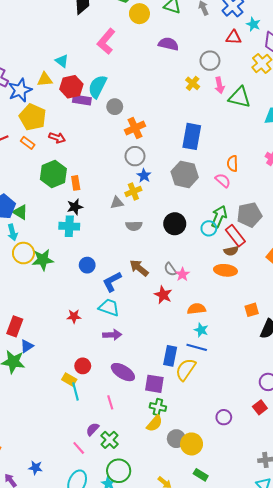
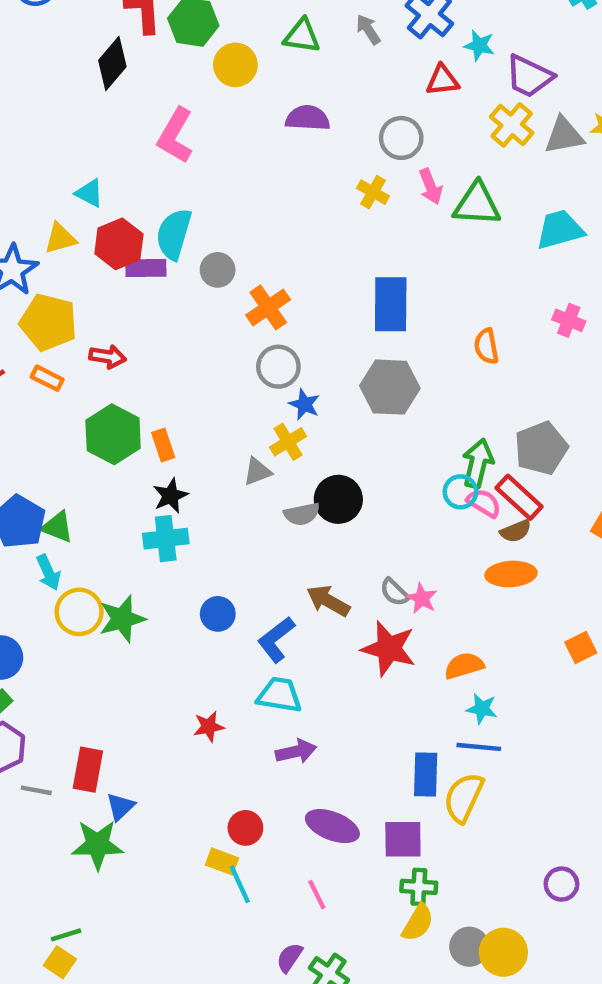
pink semicircle: (223, 180) -> (484, 503), moved
black circle: (175, 224) -> (338, 499), moved
red star: (163, 295) -> (389, 649), size x1.4

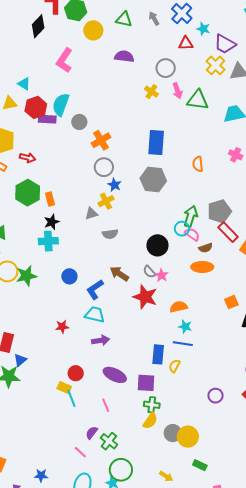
red rectangle: (519, 497) -> (228, 232), moved
black circle: (338, 499) -> (157, 245), moved
yellow semicircle: (464, 798) -> (174, 366), size x0.6
purple circle: (561, 884) -> (215, 396), moved

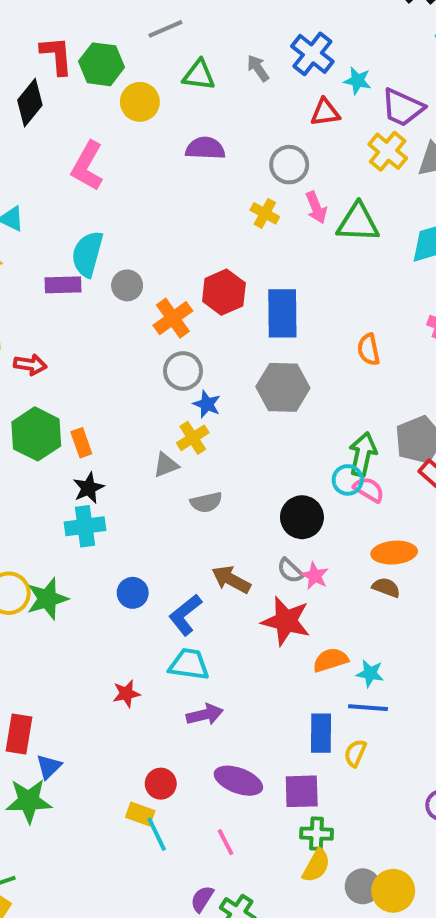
red hexagon: (36, 107) -> (224, 292), moved
brown semicircle: (206, 248) -> (386, 588), moved, turned -136
orange semicircle: (179, 307) -> (330, 660), moved

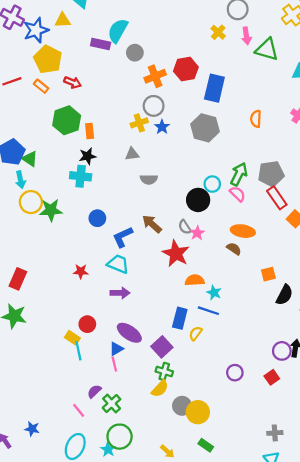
yellow cross: (193, 438) -> (139, 123), moved
cyan circle: (348, 480) -> (212, 184), moved
blue triangle: (49, 767) -> (116, 349), moved
purple square: (302, 791) -> (162, 347), turned 35

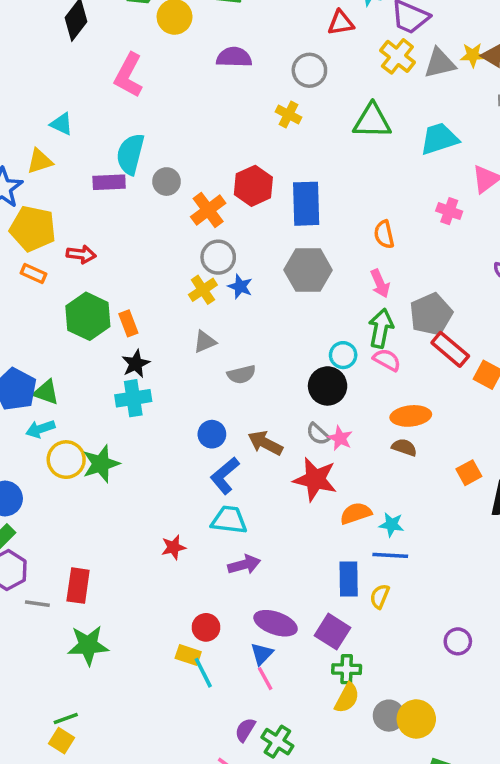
pink arrow: (246, 36) -> (380, 284), moved
cyan arrow: (20, 180) -> (40, 429), turned 98
blue circle: (97, 218) -> (212, 434), moved

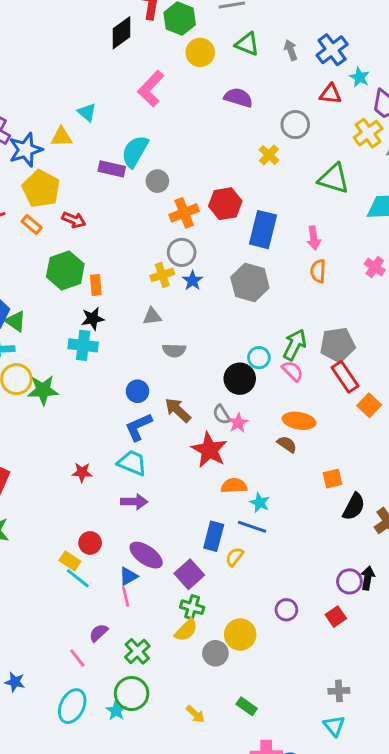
pink arrow: (380, 284) -> (314, 238), moved
cyan line: (203, 673) -> (78, 578), turned -40
yellow circle: (416, 719) -> (240, 634), moved
green cross: (277, 742) -> (137, 651), moved

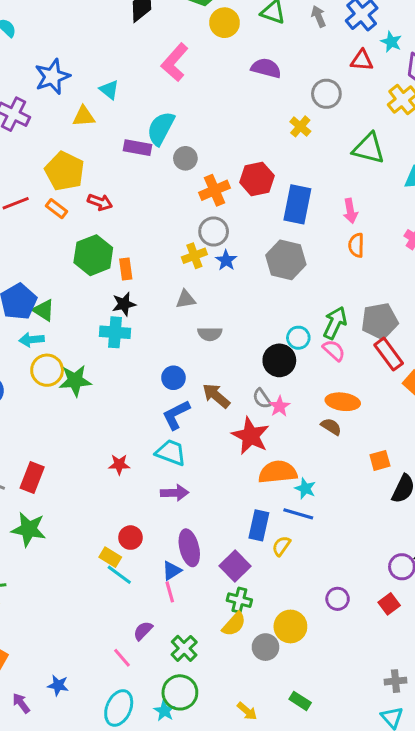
blue star: (26, 150) -> (52, 77), moved
orange semicircle: (234, 486) -> (278, 472), size x1.4
purple ellipse: (146, 555) -> (189, 548), turned 44

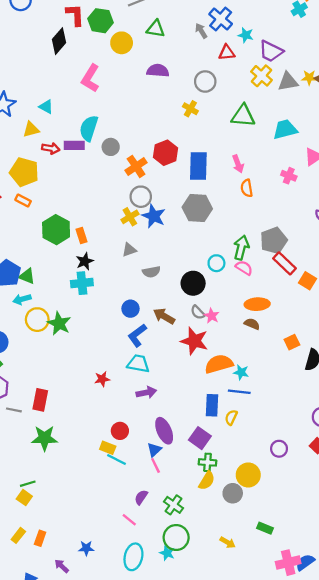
gray arrow: (319, 16) -> (201, 31), moved
red arrow: (100, 202) -> (51, 148), moved
blue star: (226, 260) -> (154, 216), size x1.5
black circle: (279, 360) -> (193, 283), moved
green star: (75, 381) -> (59, 323), turned -30

